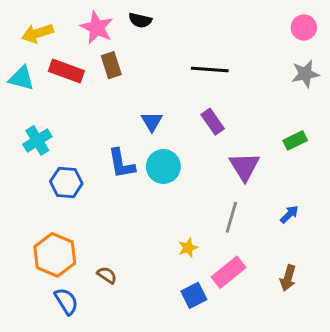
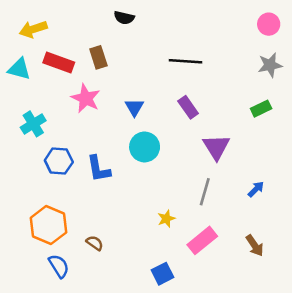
pink star: (97, 28) -> (86, 98), moved
green rectangle: (295, 140) -> (261, 109), moved
blue L-shape: (121, 164) -> (98, 169), moved
brown arrow: (288, 278) -> (255, 246), turned -50
blue square: (194, 295) -> (162, 274), moved

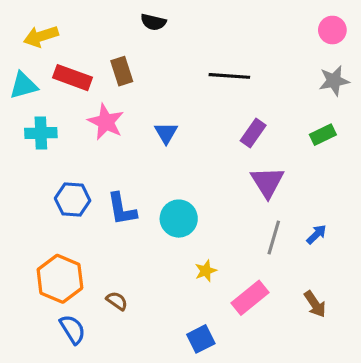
cyan triangle: (19, 69) -> (23, 85), turned -30
purple rectangle: (188, 107) -> (253, 133), moved, turned 70
cyan cross: (33, 124) -> (41, 133), moved, turned 30
cyan circle: (145, 147) -> (179, 219), moved
gray line: (205, 192) -> (274, 238), moved

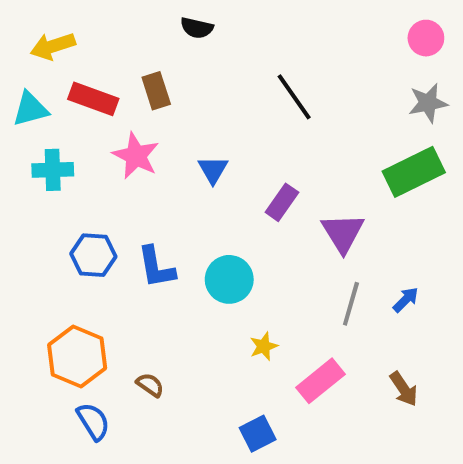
black line: (229, 76) -> (294, 97), turned 51
purple rectangle: (253, 133) -> (282, 202), moved
green rectangle: (323, 135) -> (414, 172), size x1.8

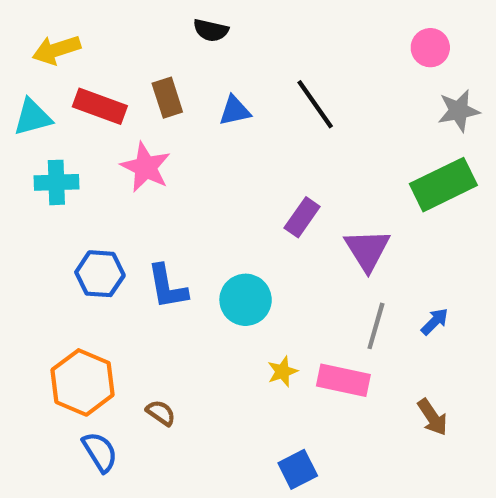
pink circle: (426, 38) -> (430, 48), moved
blue triangle: (213, 170) -> (235, 111), moved, turned 48
pink rectangle: (320, 381) -> (343, 380), moved, turned 51
blue square: (258, 434) -> (298, 469), moved

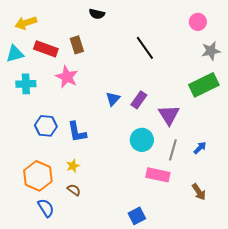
blue triangle: (235, 111) -> (113, 99), moved, turned -35
cyan circle: (246, 300) -> (142, 140), moved
yellow star: (282, 372) -> (73, 166), moved

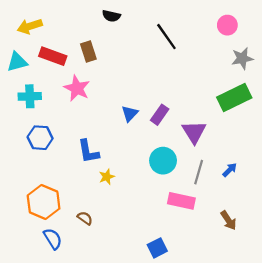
black line: (145, 48) -> (166, 37), moved
blue hexagon: (46, 126) -> (40, 138), moved
yellow star: (73, 166) -> (107, 177), moved

